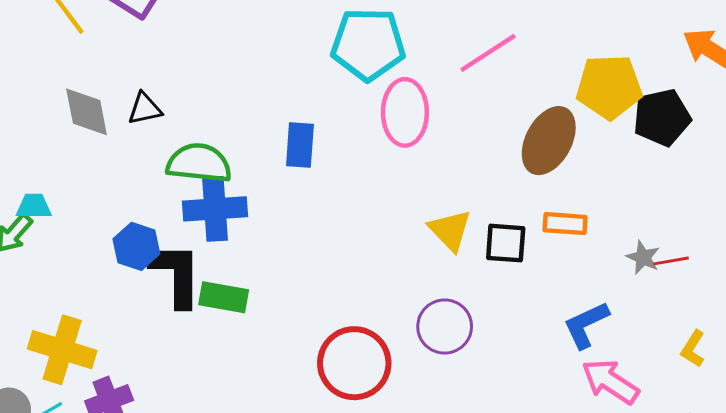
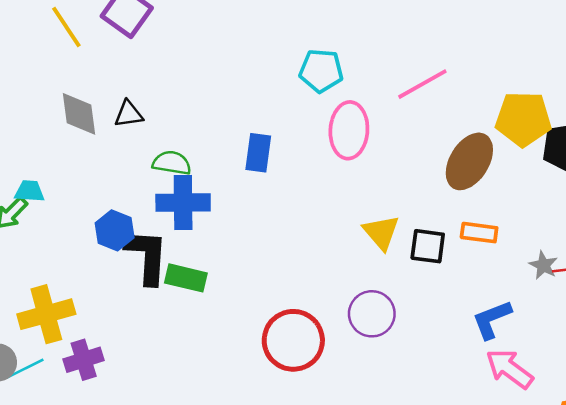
cyan pentagon: (368, 44) -> (321, 71), size x0.7
green semicircle: (199, 163) -> (172, 163), size x0.7
yellow cross: (62, 350) -> (46, 314), turned -36

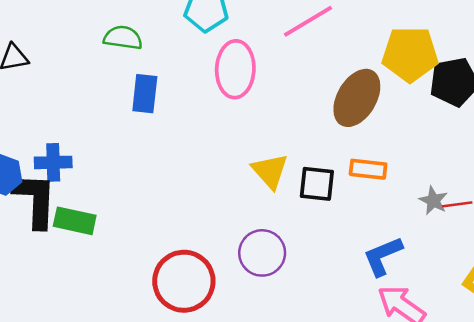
green semicircle: (172, 163) -> (123, 38), moved
blue cross: (183, 203) -> (53, 162), moved, size x0.7

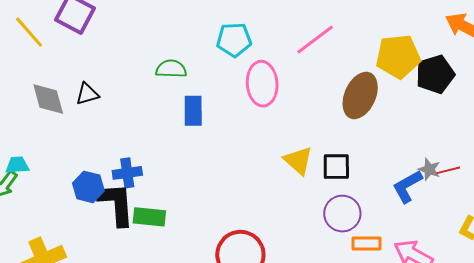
orange rectangle: (368, 169) -> (366, 243), moved
purple circle: (262, 253) -> (342, 214), moved
blue L-shape: (383, 256) -> (407, 186), moved

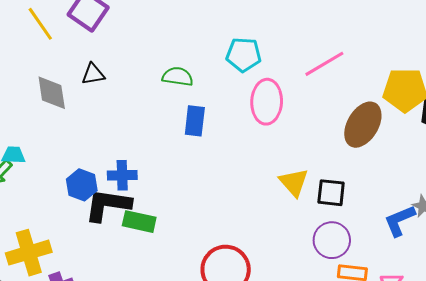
black triangle: (87, 94) -> (93, 74), moved
black L-shape: (116, 204) -> (108, 205), turned -84

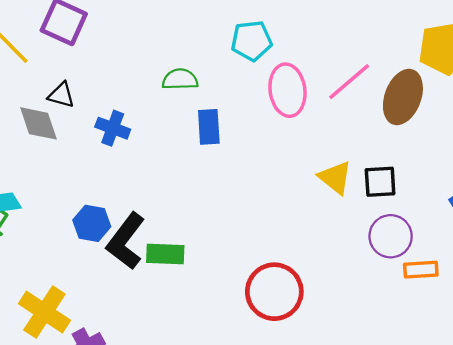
pink line: (324, 64) -> (349, 82), moved
black triangle: (93, 74) -> (61, 95), moved, turned 35
blue cross: (122, 175) -> (113, 128), moved, turned 32
black L-shape: (108, 205) -> (126, 241), turned -51
yellow cross: (29, 253) -> (44, 312), turned -30

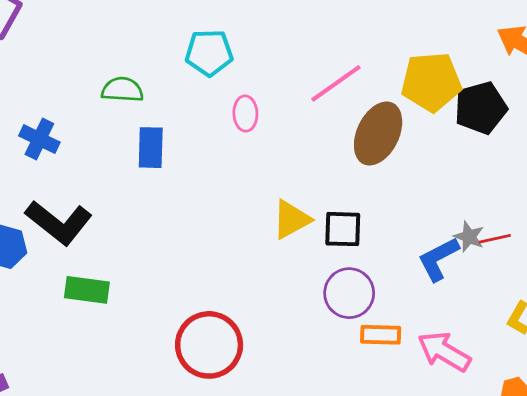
pink line: (349, 82) -> (336, 83), moved
pink ellipse: (287, 90) -> (245, 113), size x0.6
yellow triangle: (335, 178) -> (291, 219), turned 48
black L-shape: (126, 241) -> (59, 222), moved, turned -94

